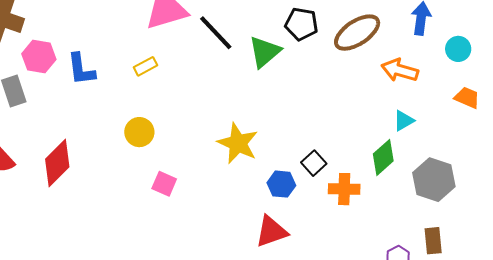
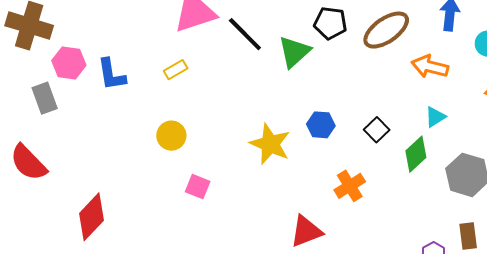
red diamond: (57, 163) -> (91, 217), moved
black square: (314, 163) -> (377, 130), moved
blue hexagon: (281, 184) -> (321, 125), moved
orange cross: (344, 189) -> (350, 186), moved, turned -32

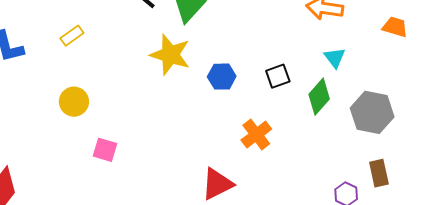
cyan triangle: (435, 117) -> (335, 58), turned -30
black square: (377, 130) -> (278, 76), turned 30
yellow star: (270, 144) -> (170, 55), moved

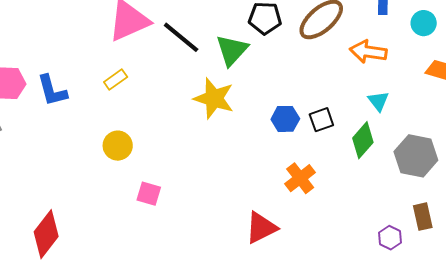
blue hexagon: (222, 77) -> (285, 119), moved

